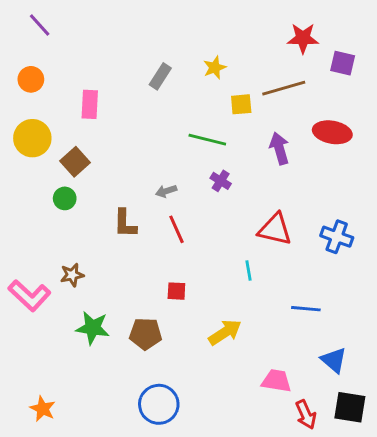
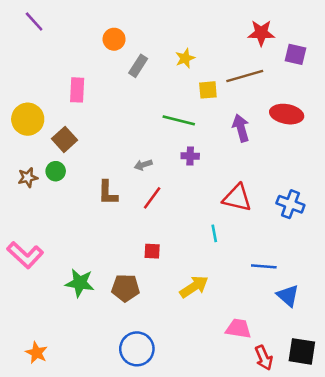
orange circle: (31, 79) -> (114, 39), moved
purple cross: (221, 181) -> (190, 156), turned -30
red line: (176, 229) -> (152, 198), turned 60
brown star: (72, 275) -> (28, 178), moved
blue triangle: (334, 360) -> (288, 296), moved

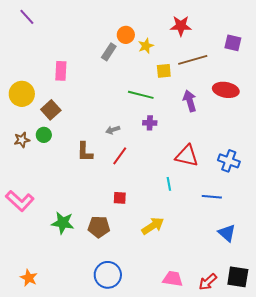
red star: (261, 33) -> (181, 26), moved
orange circle: (114, 39) -> (126, 35), moved
blue line: (264, 266) -> (212, 197), moved
pink trapezoid: (238, 329) -> (173, 279), moved
red arrow: (264, 358) -> (208, 282), turned 72

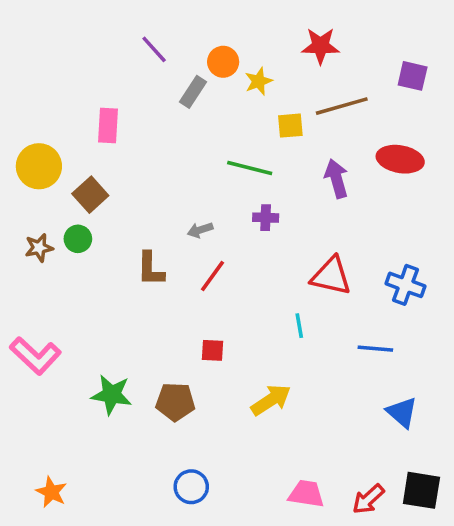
purple line: (27, 17) -> (154, 49), moved
blue circle: (108, 275) -> (191, 487), size x0.7

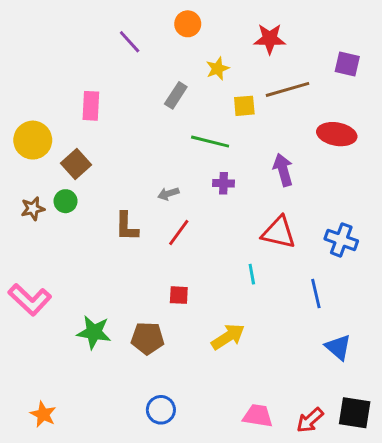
orange circle: (223, 62) -> (188, 24), moved
gray rectangle: (193, 92) -> (176, 95), moved
purple arrow: (336, 179) -> (283, 170), moved
blue line: (375, 349) -> (316, 294), turned 72

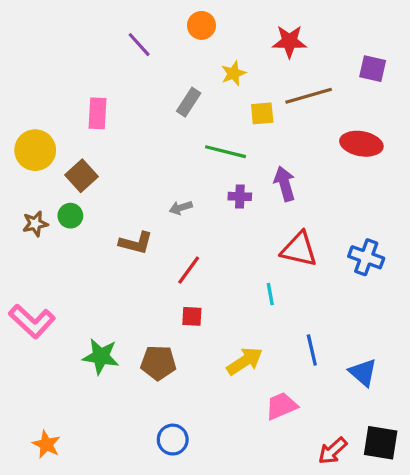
purple arrow: (283, 170) -> (285, 184), moved
brown L-shape: (127, 227) -> (136, 243), turned -76
red line: (179, 232) -> (189, 270), moved
blue line: (316, 294) -> (312, 350), moved
pink trapezoid: (258, 416) -> (281, 406), moved, turned -32

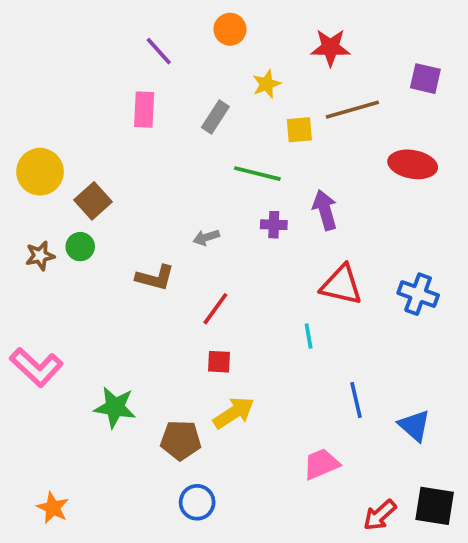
pink rectangle: (98, 113) -> (144, 110), moved
yellow arrow: (245, 361) -> (234, 413), moved
brown pentagon: (158, 363) -> (181, 440), moved

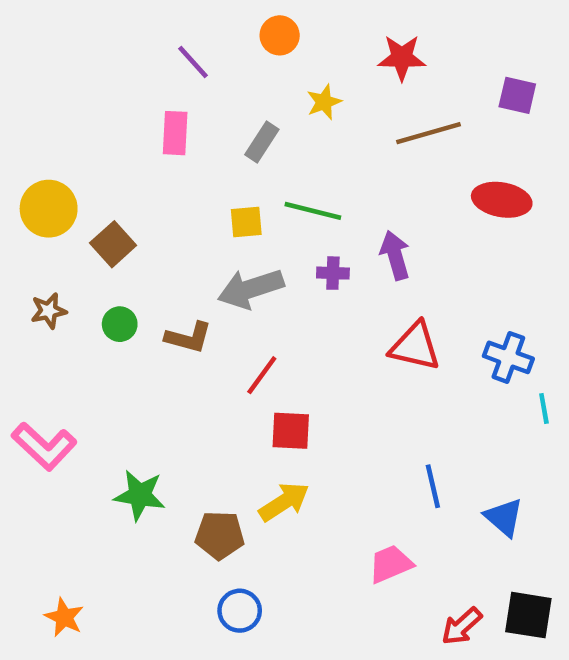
yellow square: (299, 130) -> (246, 222), moved
gray arrow: (206, 237) -> (251, 289), size x2.0
green circle: (80, 247) -> (120, 324), moved
cyan line: (309, 336) -> (544, 409), moved
red square: (219, 362) -> (291, 431), moved, size x1.4

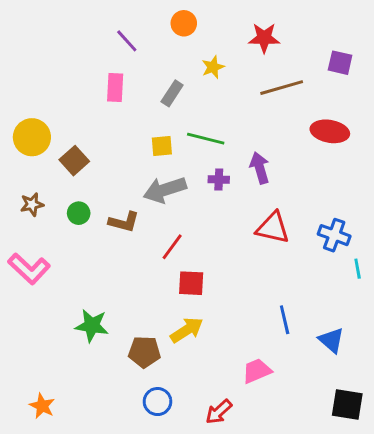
pink L-shape: (44, 446) -> (29, 269), moved
red arrow: (462, 626) -> (219, 412), moved

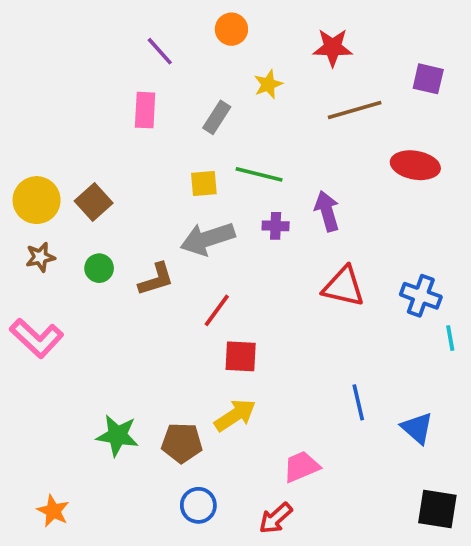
yellow circle: (32, 137) -> (37, 200), moved
brown L-shape: (124, 222) -> (156, 279), turned -32
green star: (92, 326) -> (117, 435), moved
pink trapezoid: (257, 371) -> (301, 467), moved

